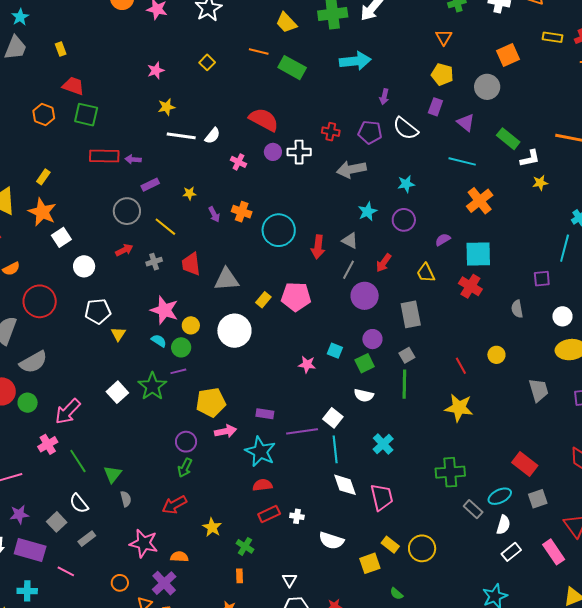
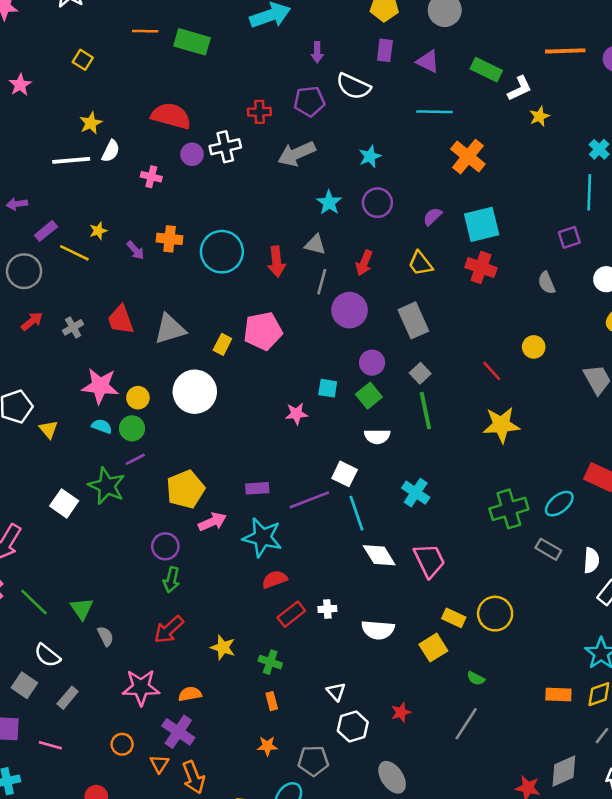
yellow star: (166, 107) -> (91, 123), moved
yellow line: (165, 227) -> (74, 253), moved
cyan ellipse: (500, 496) -> (559, 504), moved

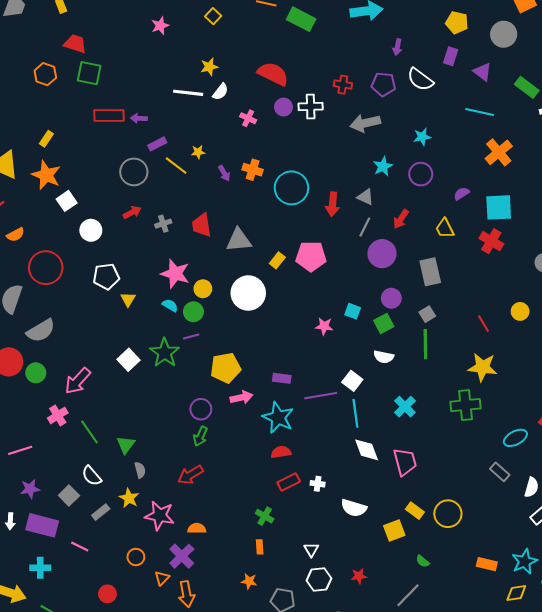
green cross: (509, 509) -> (465, 405), moved
yellow star: (223, 647) -> (129, 498), moved
orange rectangle: (558, 694) -> (487, 564), moved

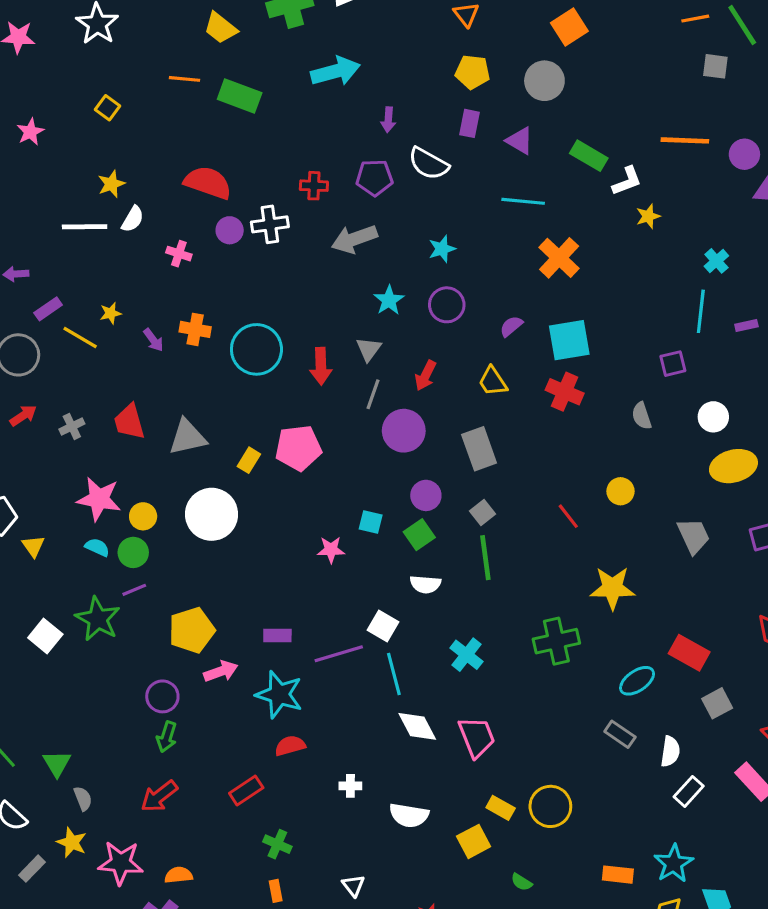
gray triangle: (366, 197) -> (369, 349), turned 48
yellow star: (483, 367) -> (612, 588), moved
red rectangle: (289, 482) -> (246, 791), moved

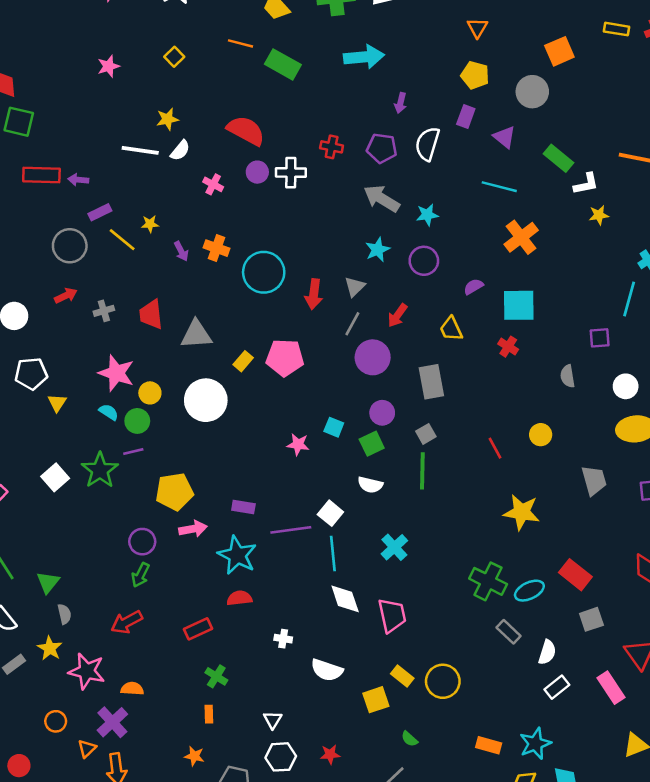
white semicircle: (429, 164) -> (427, 144), turned 68
gray arrow: (354, 239) -> (382, 199), moved, turned 42
red cross: (565, 392) -> (508, 347), size x0.7
green cross: (556, 641) -> (488, 581), moved, turned 30

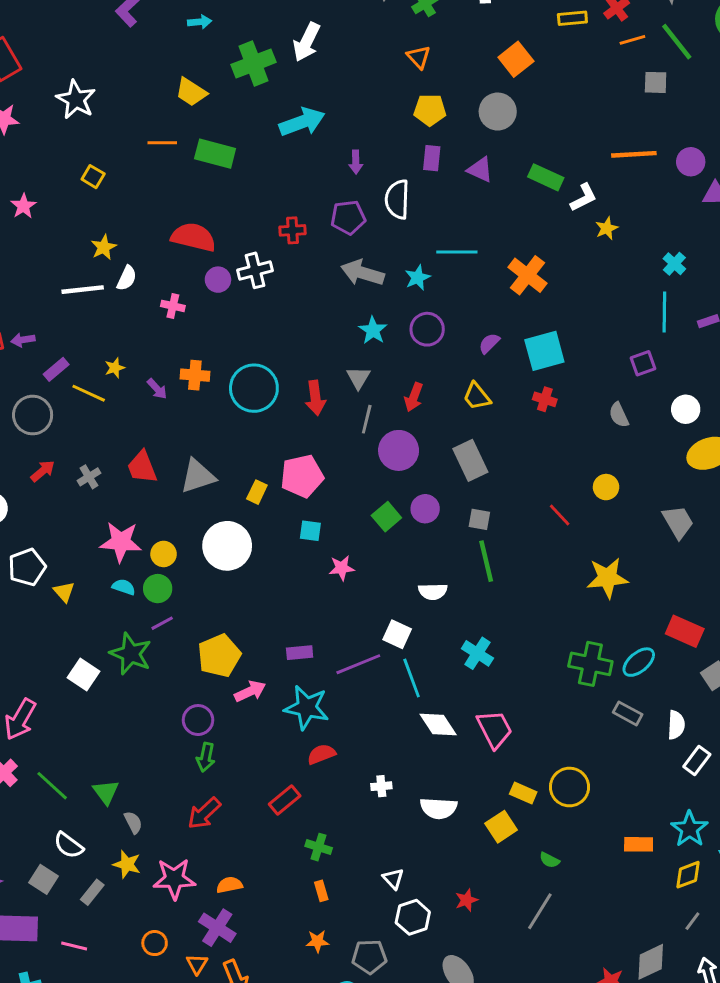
cyan line: (499, 187) -> (457, 252), moved
cyan square: (334, 427) -> (310, 531), moved
gray square: (426, 434) -> (479, 519), turned -36
green square: (372, 444) -> (386, 517), moved

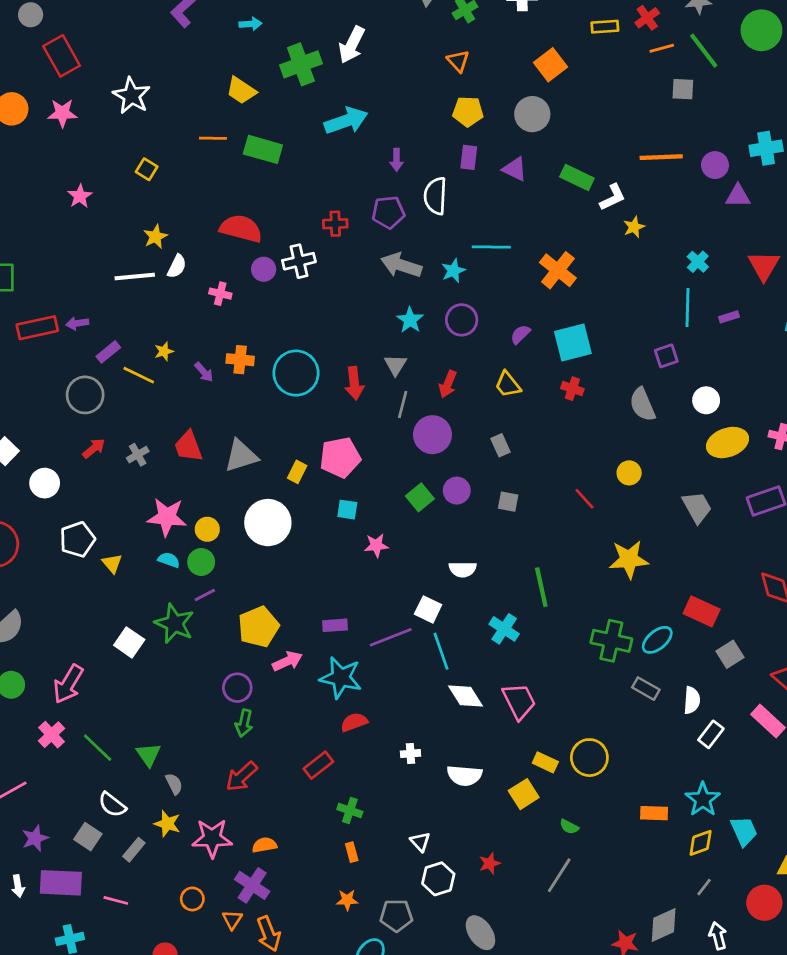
gray semicircle: (619, 415) -> (642, 405), size x1.4
gray rectangle: (470, 460) -> (501, 445), size x0.6
green line: (486, 561) -> (541, 587), moved

